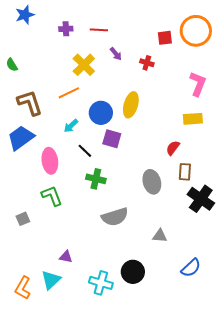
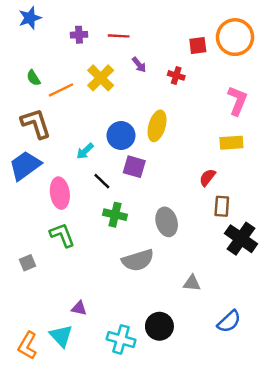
green semicircle: (12, 65) -> (33, 78), moved
orange line: (69, 93) -> (61, 90), moved
gray ellipse: (152, 182) -> (167, 222), moved
cyan triangle: (51, 280) -> (61, 336), turned -30

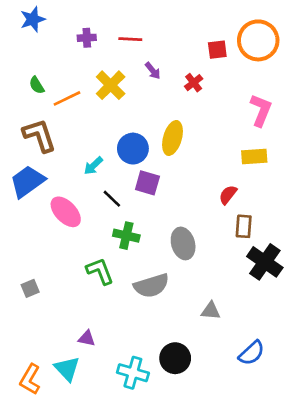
red cross: (176, 75) -> (194, 83), turned 35
pink ellipse: (60, 193) -> (66, 212), turned -36
green L-shape: (62, 235) -> (100, 271), moved

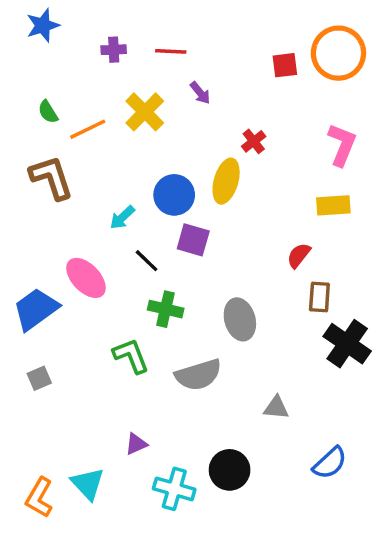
red cross: (194, 83) -> (254, 141), moved
blue trapezoid: (27, 182) -> (36, 309), moved
purple triangle: (87, 338) -> (136, 444), moved, turned -36

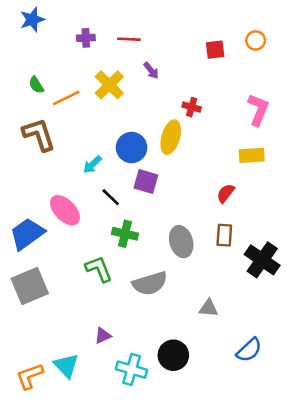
orange circle: (338, 53) -> (256, 40), size x0.5
red cross: (254, 141) -> (192, 107), turned -36
brown rectangle: (319, 297) -> (224, 235), moved
gray square: (39, 378) -> (30, 286), size x2.0
orange L-shape: (39, 498) -> (30, 376), turned 40

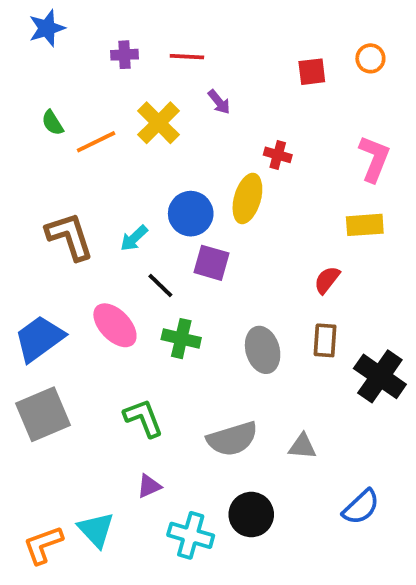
brown L-shape: (39, 135) -> (70, 236), moved
pink ellipse: (65, 210) -> (115, 325), moved
green L-shape: (99, 269) -> (143, 418), moved
gray semicircle: (150, 283) -> (232, 439), moved

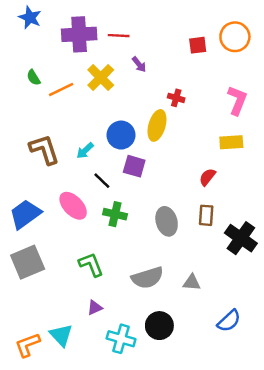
blue star: (47, 28) -> (30, 18), turned -30
purple cross: (124, 55) -> (79, 34), size x2.0
orange circle: (370, 58) -> (235, 37), size x1.6

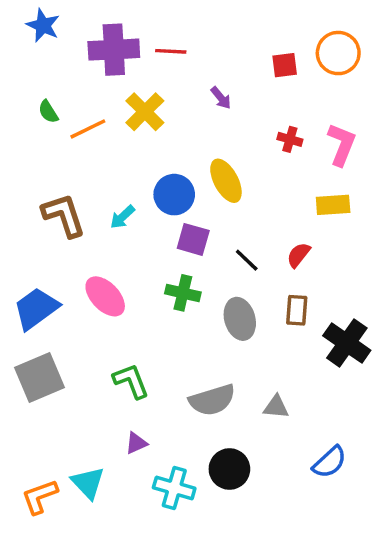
purple arrow: (139, 64) -> (221, 98), moved
red cross: (176, 98) -> (290, 139), moved
yellow ellipse: (157, 125) -> (226, 181), turned -44
black line: (102, 181) -> (247, 260), moved
green cross: (115, 214) -> (183, 293), moved

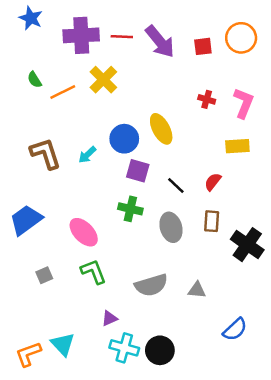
purple arrow: (221, 98) -> (160, 42), moved, size x2.0
pink ellipse: (105, 296) -> (84, 232), moved
gray square: (40, 378) -> (44, 275), moved, size x0.5
purple triangle: (136, 443) -> (109, 318), moved
black circle: (229, 469) -> (160, 350), moved

